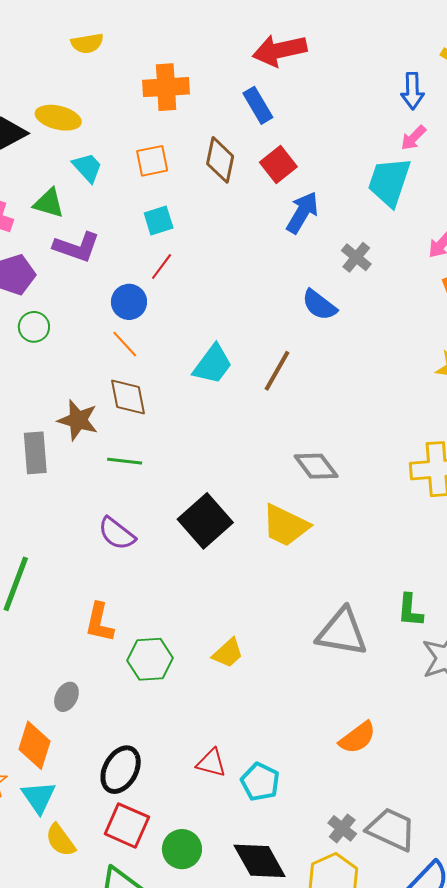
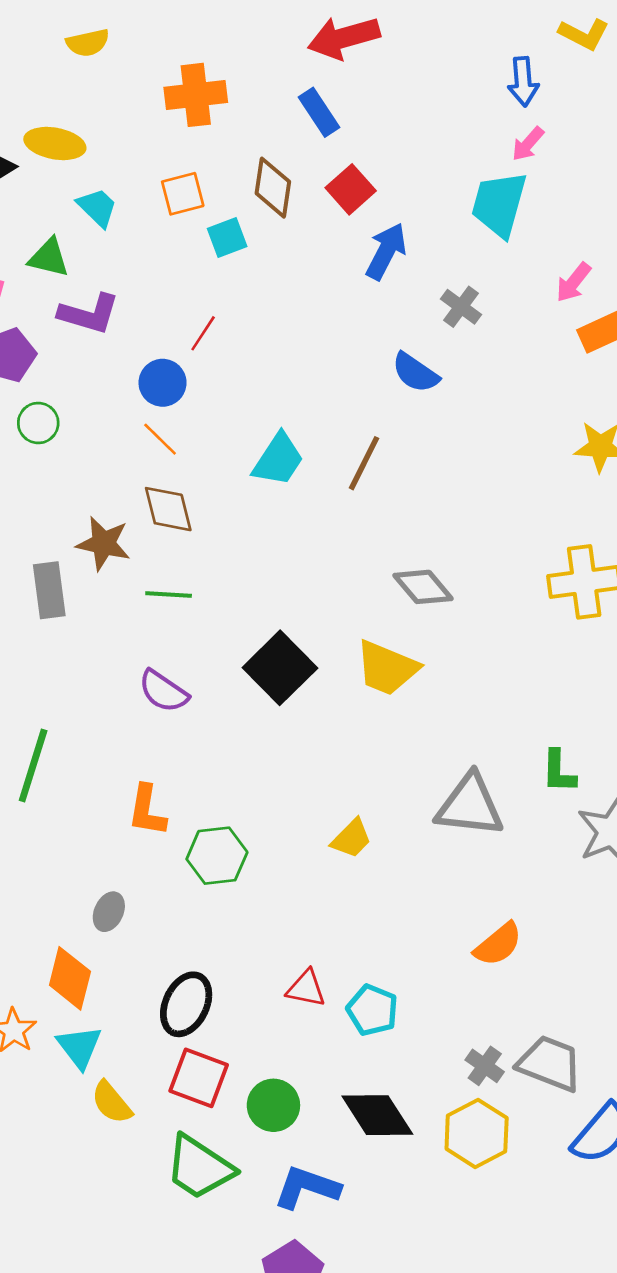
cyan square: (159, 221) -> (227, 237), moved
yellow trapezoid: (228, 653) -> (351, 838), moved

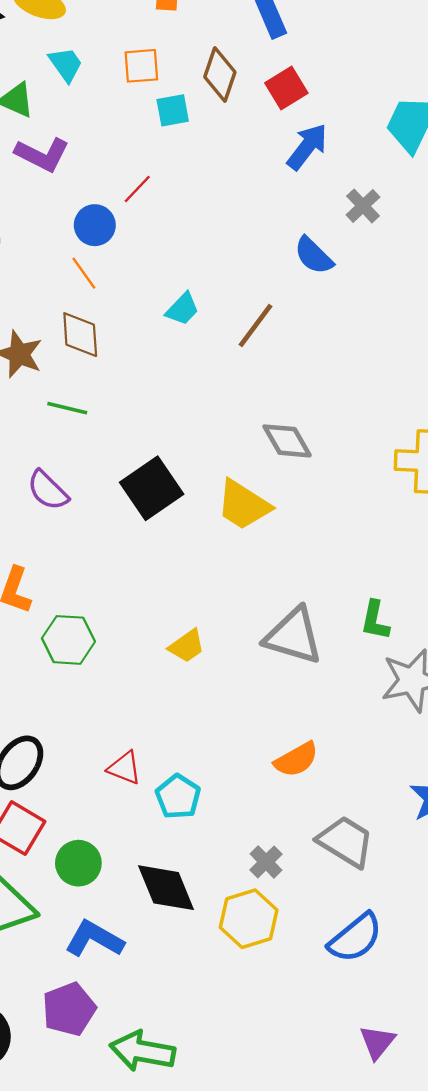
cyan trapezoid: (278, 460) -> (182, 309), size x0.7
gray trapezoid: (550, 1063) -> (346, 842), moved

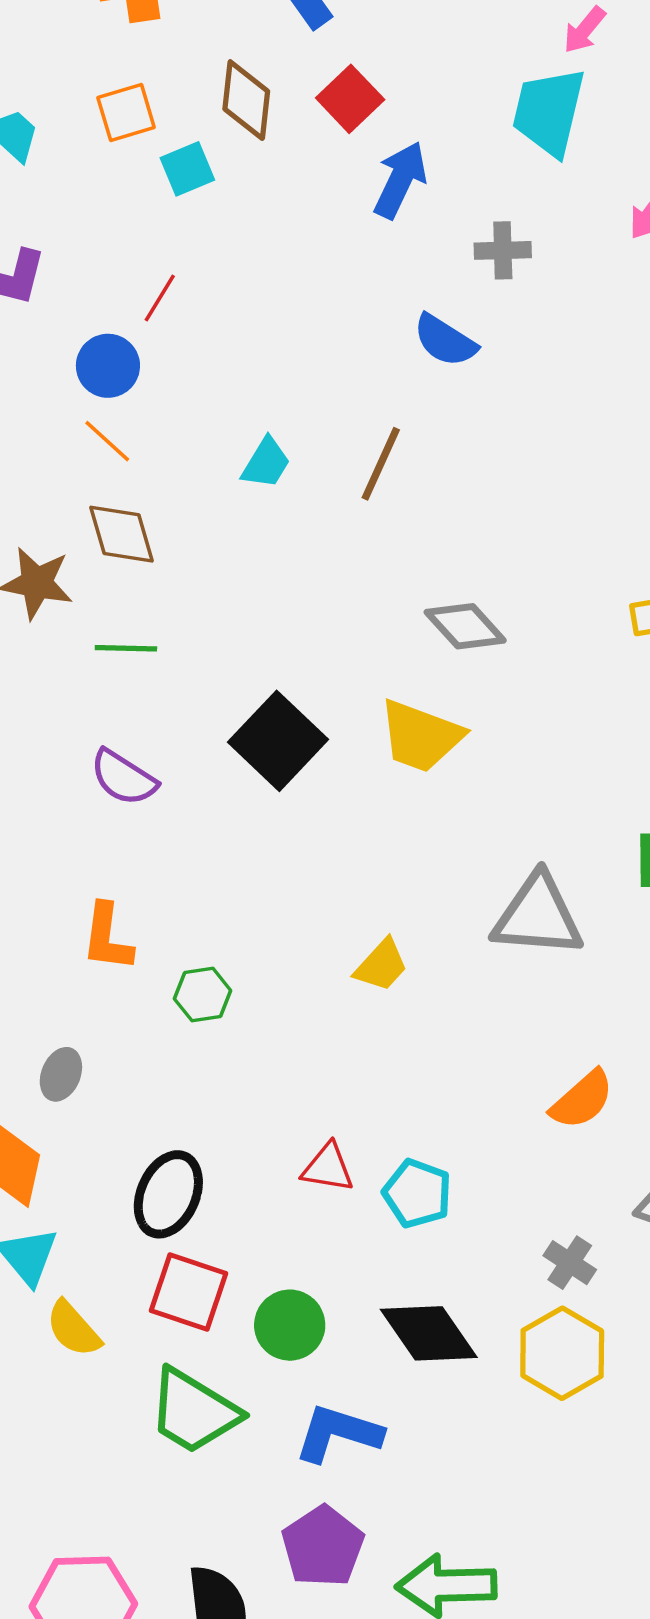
gray cross: (363, 206) -> (503, 250), turned -36
green hexagon: (68, 640) -> (203, 995), size x0.7

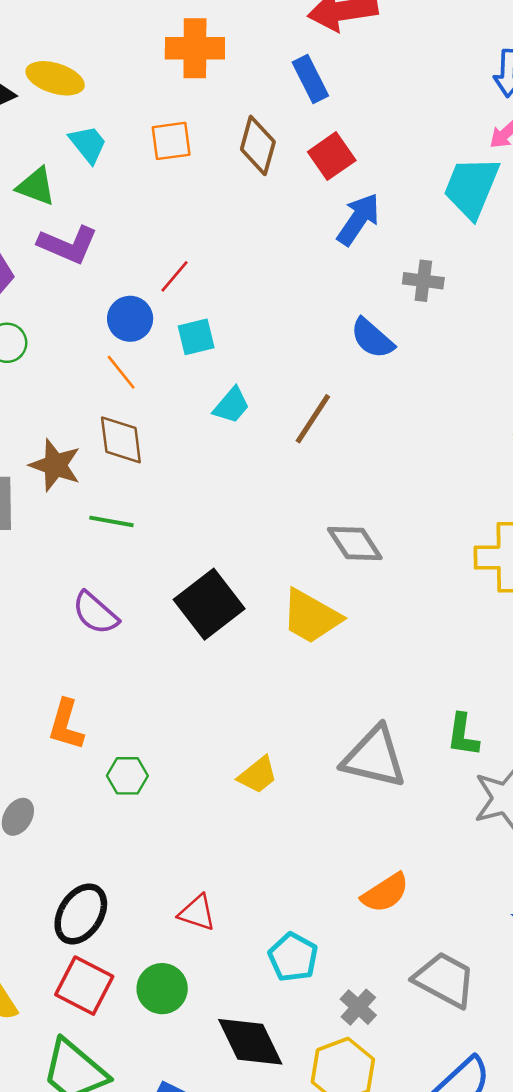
cyan square: (187, 169) -> (196, 337), moved
cyan pentagon: (417, 1193) -> (293, 957), moved
green circle: (290, 1325) -> (162, 989), moved

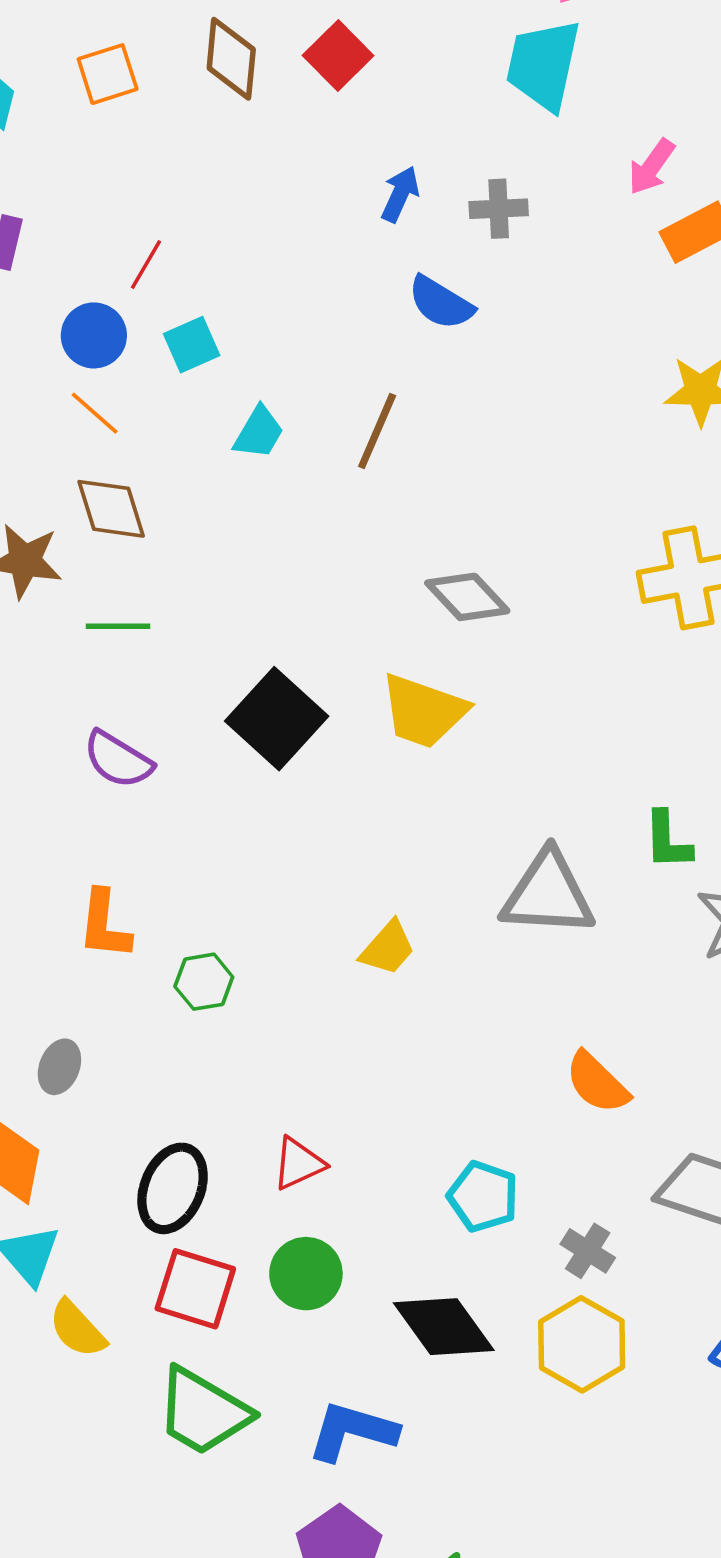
blue arrow: (358, 219) -> (400, 194), moved, size x0.7
orange semicircle: (385, 893) -> (597, 1083), turned 87
red triangle: (197, 913) -> (298, 1164), moved, turned -33

